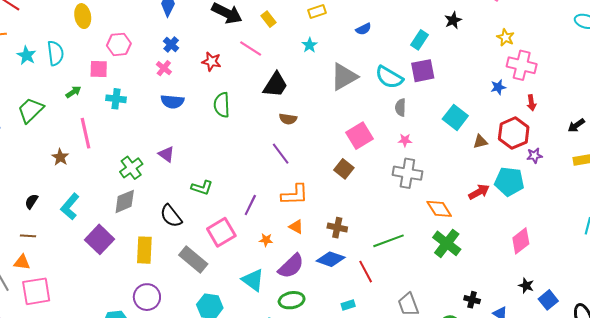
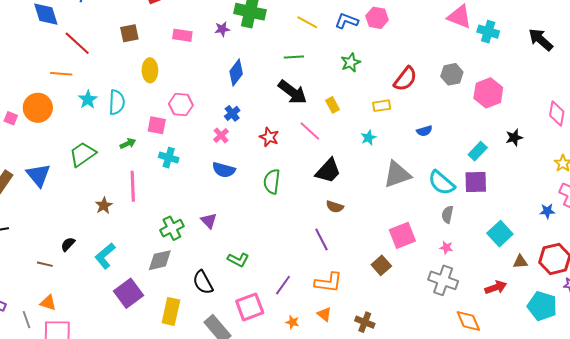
red arrow: (479, 192) -> (496, 287), moved
brown line: (28, 236) -> (45, 264), moved

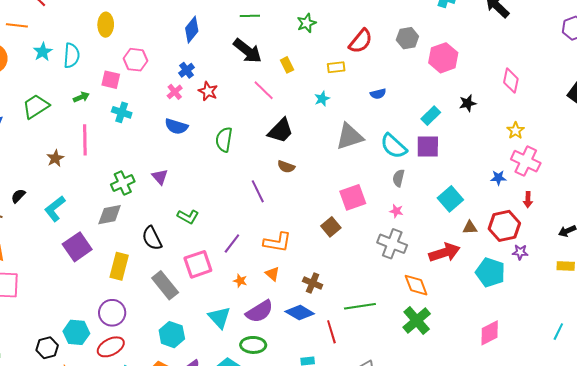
red star: (269, 137) -> (208, 91), moved
purple line: (322, 240) -> (258, 191), moved
red arrow: (496, 287) -> (444, 253), size x1.4

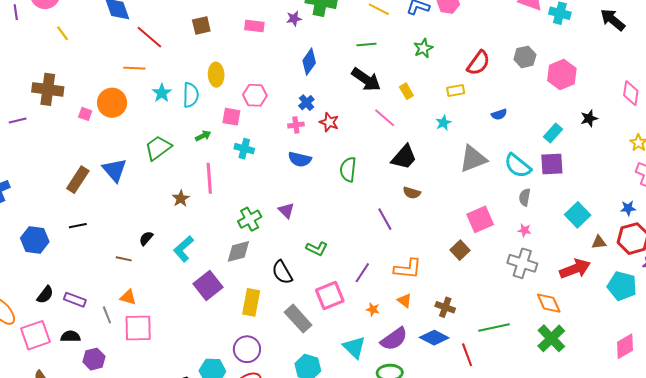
yellow ellipse: (106, 25) -> (216, 75), moved
pink cross: (175, 92) -> (296, 125), turned 35
blue star: (498, 178) -> (628, 208), moved

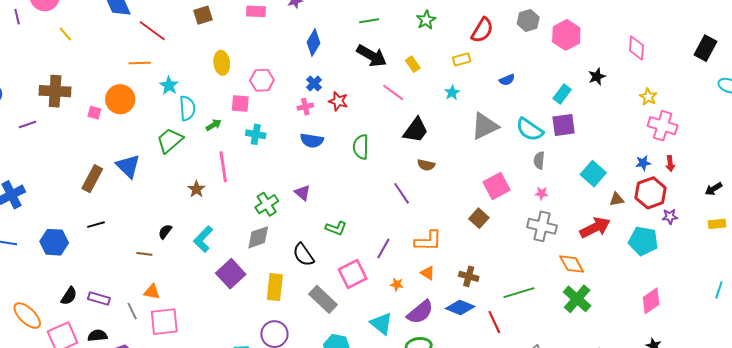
cyan semicircle: (191, 95) -> (187, 108), moved

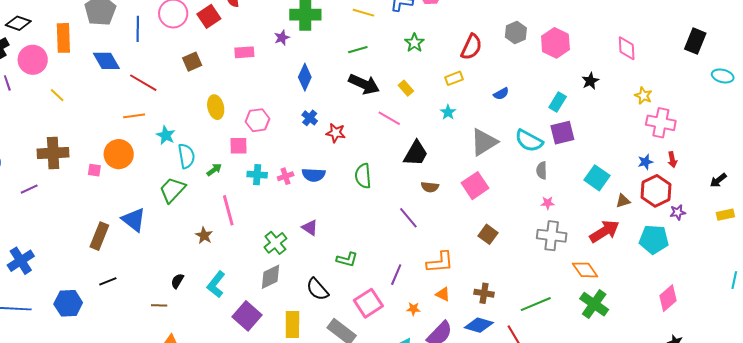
pink cross: (305, 107) -> (286, 176), moved
pink square: (496, 186) -> (475, 186), moved

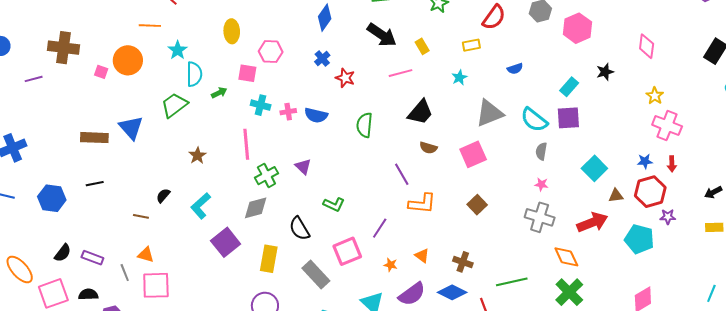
pink line: (389, 118) -> (401, 73), turned -55
pink line: (228, 210) -> (246, 144), moved
brown rectangle: (99, 236) -> (94, 138), turned 60
orange L-shape: (440, 262) -> (422, 204), moved

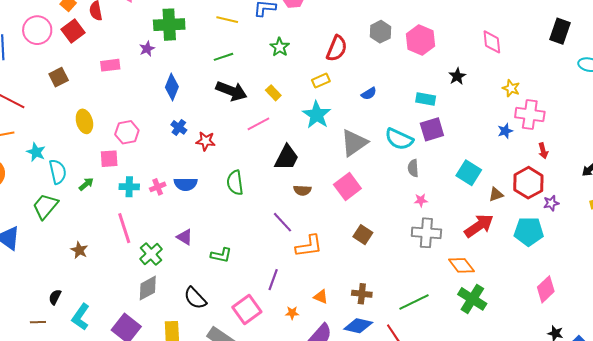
cyan star: (459, 77) -> (317, 115), size x1.8
cyan rectangle: (569, 87) -> (426, 99), turned 72
blue star: (645, 161) -> (505, 131), moved
green L-shape: (334, 204) -> (221, 255), moved
cyan L-shape: (201, 206) -> (81, 317), moved

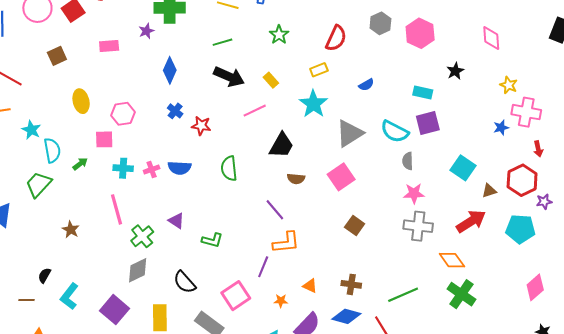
pink star: (421, 200) -> (414, 193), size x1.5
orange L-shape: (309, 246) -> (286, 243), moved

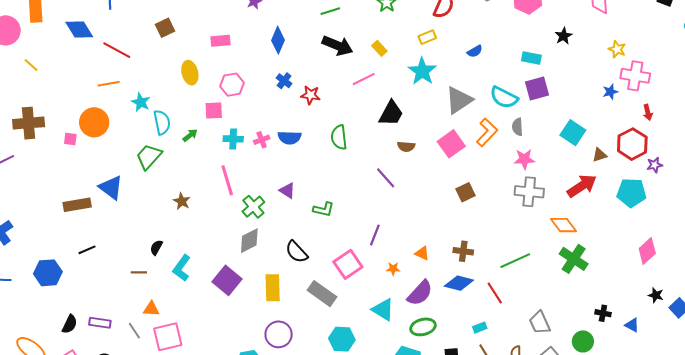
pink rectangle: (109, 46) -> (220, 41), moved
brown square: (355, 225) -> (466, 192), turned 30
orange L-shape: (286, 243) -> (487, 132), moved, turned -40

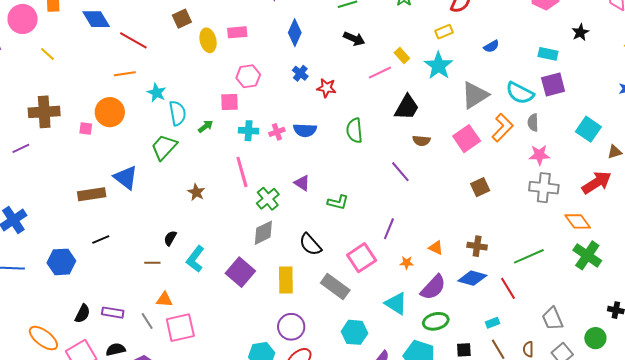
black arrow: (337, 46) -> (354, 39), size x0.7
yellow rectangle: (379, 48) -> (402, 55), moved
yellow ellipse: (190, 73) -> (208, 40), moved

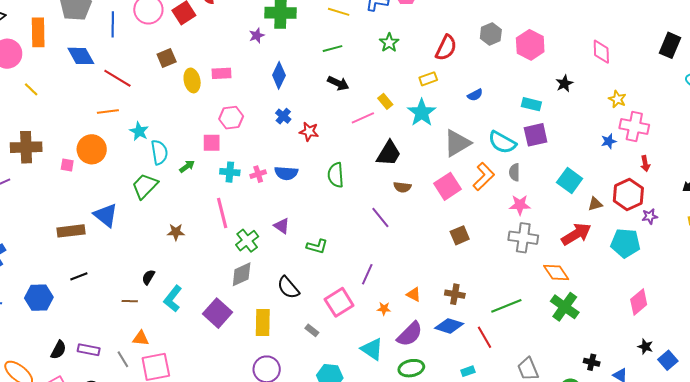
brown star: (196, 192) -> (176, 232), turned -30
gray rectangle: (335, 287) -> (312, 330), size x0.5

